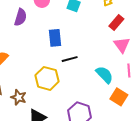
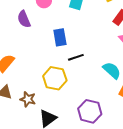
purple semicircle: (21, 17) -> (24, 19), turned 144

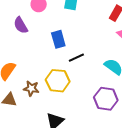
brown star: (28, 99) -> (31, 88), moved
purple hexagon: (90, 111) -> (106, 99), moved

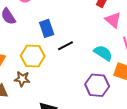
yellow hexagon: (58, 81) -> (33, 56), moved

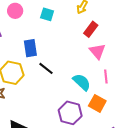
black line: (66, 46) -> (46, 68), turned 56

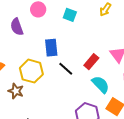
red rectangle: (91, 29) -> (91, 62), moved

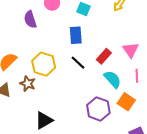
blue rectangle: (51, 48) -> (76, 35), moved

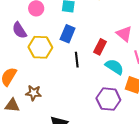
blue rectangle: (76, 35) -> (68, 34), turned 42
black line: (78, 63) -> (77, 60), turned 56
yellow hexagon: (44, 64) -> (40, 47), moved

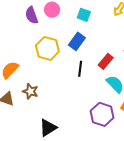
purple semicircle: (19, 30) -> (32, 15), moved

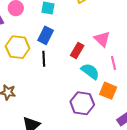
black line: (80, 69) -> (44, 59), moved

